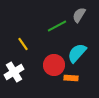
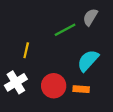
yellow line: (23, 44) -> (26, 50), turned 48
red circle: (54, 65) -> (54, 86), moved

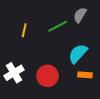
yellow line: (26, 50) -> (24, 30), moved
orange rectangle: (81, 89) -> (85, 75), moved

